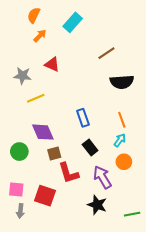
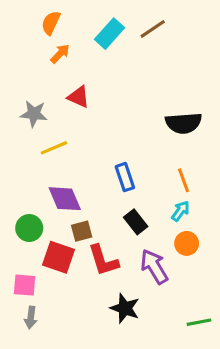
brown line: (106, 53) -> (153, 29), moved
red square: (45, 196) -> (59, 257), moved
black star: (97, 205) -> (125, 308), moved

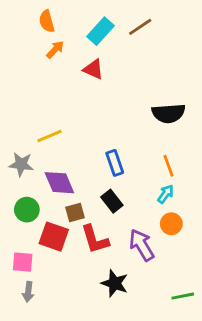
orange semicircle: (51, 23) -> (47, 21), turned -40
red triangle: (79, 97) -> (93, 69), moved
gray star: (34, 114) -> (21, 164), moved
black rectangle: (136, 222) -> (112, 201), moved

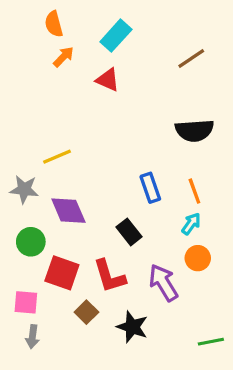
brown line: (140, 27) -> (191, 58), moved
blue rectangle: (115, 163) -> (150, 188), moved
brown square: (75, 212) -> (86, 312), moved, turned -30

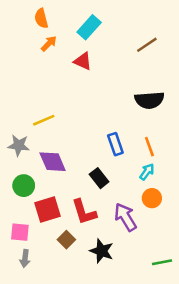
red square: (62, 273) -> (48, 209), turned -36

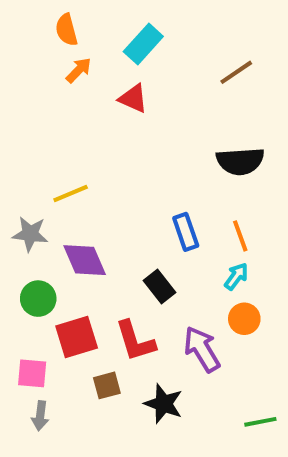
brown square: (66, 240) -> (107, 385), turned 30

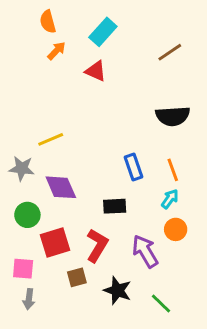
black rectangle: (159, 286) -> (115, 206), turned -55
red L-shape: (135, 341) -> (97, 245), turned -132
green line: (260, 422) -> (161, 303), moved, turned 55

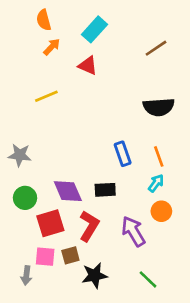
yellow line: (51, 139) -> (46, 96), moved
purple diamond: (61, 187) -> (68, 191), moved
pink square: (23, 269) -> (45, 257), moved
black star: (118, 290) -> (95, 275), moved, turned -30

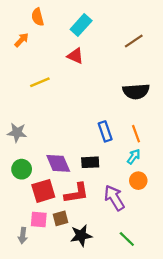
orange arrow: (52, 47) -> (22, 40), moved
red L-shape: (89, 226) -> (77, 193), turned 50

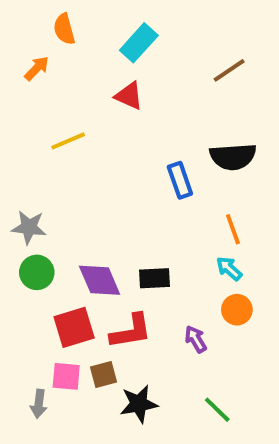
blue rectangle: (105, 131) -> (180, 180), moved
cyan arrow: (134, 157) -> (229, 268), turned -84
green circle: (22, 169) -> (37, 272), moved
purple arrow: (114, 198) -> (196, 339), size x0.6

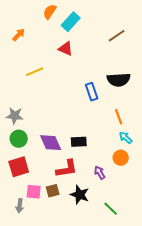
orange semicircle: (64, 29) -> (50, 12), moved, turned 49
cyan arrow: (229, 268) -> (126, 138), moved
red square: (74, 327) -> (19, 167), moved
black star: (139, 404) -> (80, 195), moved, turned 30

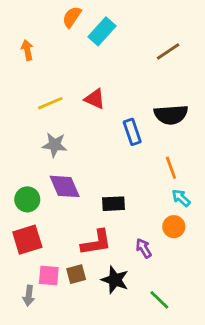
orange arrow: (19, 35) -> (27, 50), turned -56
red triangle: (66, 49) -> (95, 99), moved
gray star: (15, 116) -> (55, 145), moved
purple diamond: (51, 143) -> (65, 186), moved

